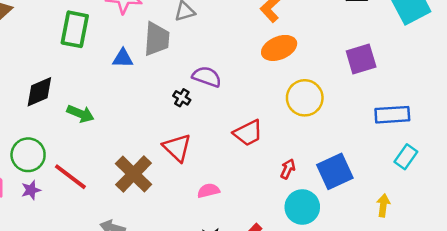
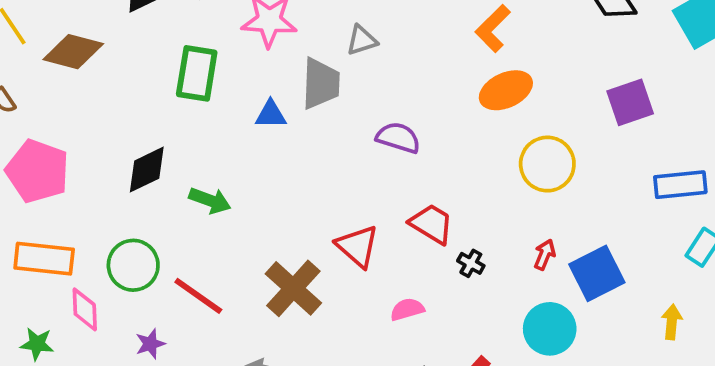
black cross: (182, 98) -> (471, 263), moved
red trapezoid: (248, 133) -> (432, 224), moved, turned -120
red arrow: (288, 169) -> (545, 255), moved
purple star: (31, 190) -> (150, 344), moved

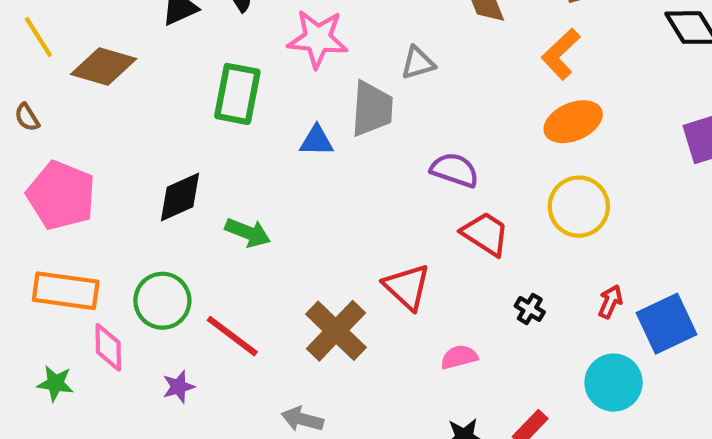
yellow circle: (547, 164) -> (579, 207), moved
red trapezoid: (432, 224) -> (485, 234), moved

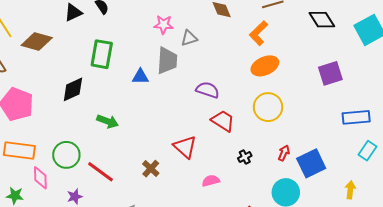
pink star: (318, 39) -> (163, 25), moved, size x0.7
black diamond: (180, 197) -> (73, 89), moved
black cross: (530, 309) -> (245, 157), turned 32
brown cross: (336, 331) -> (151, 169), size x0.6

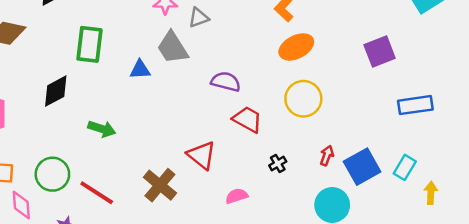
gray trapezoid: (167, 61) -> (173, 48), turned 148
cyan rectangle: (368, 151) -> (405, 167), moved
brown cross: (151, 169) -> (160, 185), size x1.5
yellow arrow: (350, 190) -> (431, 193), moved

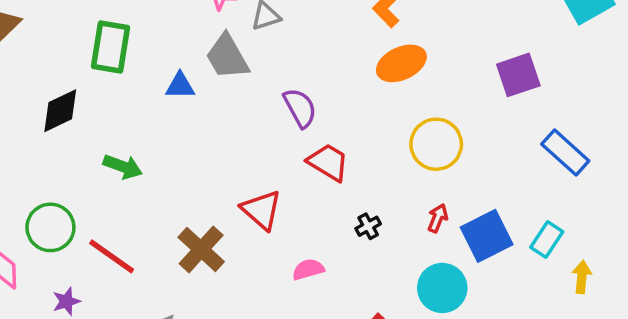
purple semicircle: (226, 82) -> (300, 108), turned 44
yellow circle: (303, 99) -> (436, 144), moved
blue rectangle: (415, 105) -> (565, 152), turned 48

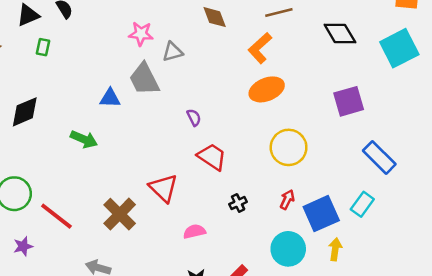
green rectangle: (111, 47) -> (43, 47), moved, size x0.5
purple semicircle: (300, 108) -> (194, 117), size x0.6
green arrow: (123, 167) -> (84, 139), moved
cyan rectangle: (547, 240) -> (362, 204), moved
yellow arrow: (582, 277) -> (335, 249), moved

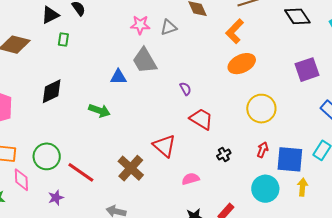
gray triangle: (173, 52) -> (169, 27), moved
blue square: (321, 214) -> (290, 159), turned 32

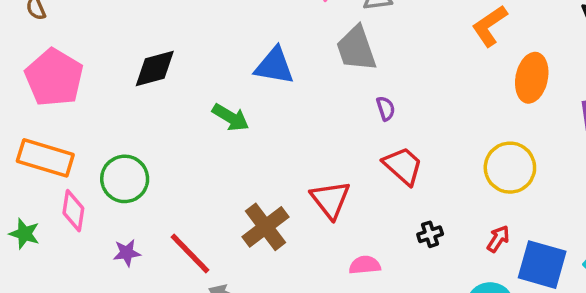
gray trapezoid: (145, 61) -> (356, 49), moved
orange ellipse: (242, 64) -> (532, 78), moved, turned -64
blue triangle: (118, 77) -> (274, 66), size x1.4
red line: (81, 172) -> (190, 253), moved

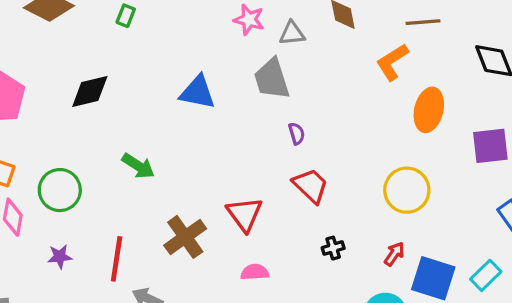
green arrow: (231, 117) -> (138, 166), moved
red line: (190, 253) -> (117, 259), turned 51
pink semicircle: (365, 265) -> (255, 272), moved

